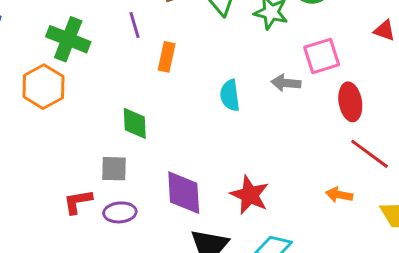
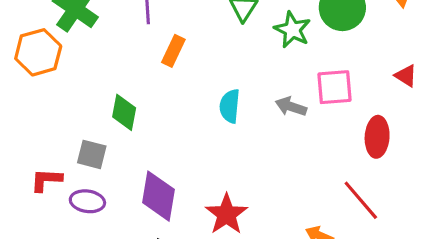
red ellipse: (350, 102) -> (377, 137), moved

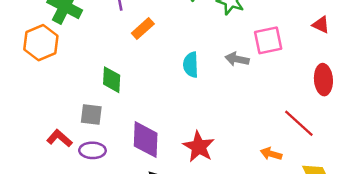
orange rectangle: (173, 51) -> (143, 28), turned 30
red ellipse: (377, 137) -> (323, 80), moved
red L-shape: (46, 180) -> (59, 138), turned 45

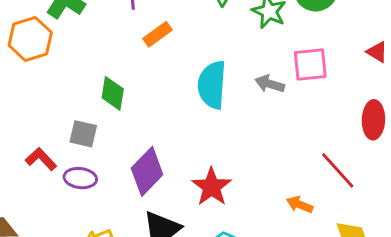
cyan semicircle: (191, 65) -> (212, 85), size x1.5
purple diamond: (146, 140) -> (147, 171), turned 36

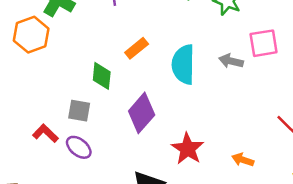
orange rectangle: (157, 34) -> (137, 48), moved
purple diamond: (147, 171) -> (142, 113), moved
purple ellipse: (80, 178) -> (79, 147), turned 35
orange arrow: (300, 205) -> (243, 160), moved

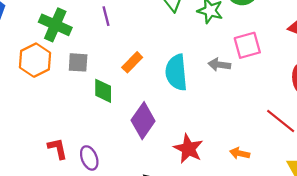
gray square: (79, 111) -> (78, 62), moved
red L-shape: (45, 133) -> (58, 148), turned 40
purple ellipse: (79, 147) -> (89, 158), turned 35

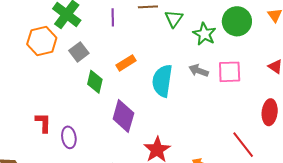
gray square: (78, 62) -> (79, 52), turned 36
gray arrow: (219, 65) -> (199, 71), moved
purple diamond: (143, 121) -> (123, 116), turned -32

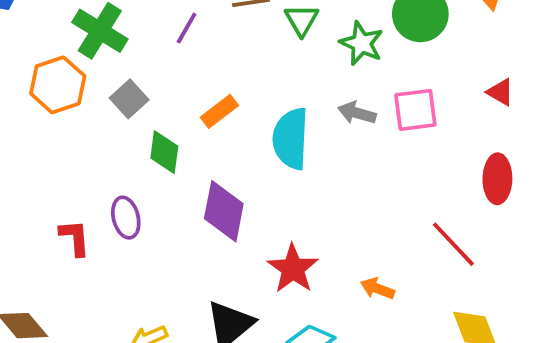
purple line: (113, 17) -> (187, 28), turned 36
purple ellipse: (69, 137) -> (126, 218), moved

